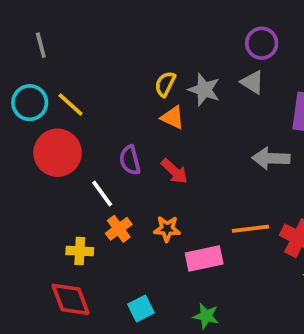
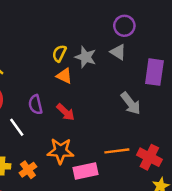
gray arrow: (271, 158) -> (131, 103), turned -130
orange cross: (119, 229) -> (28, 170), moved
orange star: (167, 229) -> (61, 151), size x1.5

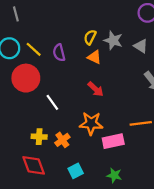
gray triangle: (118, 52) -> (141, 46), moved
purple semicircle: (35, 105) -> (59, 53), moved

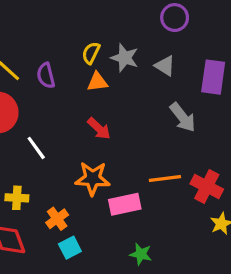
orange triangle: (94, 57) -> (97, 82), turned -32
orange cross: (62, 140) -> (57, 219), moved
green star: (114, 175) -> (141, 254), moved

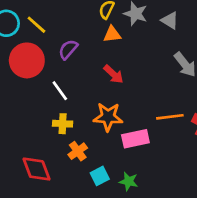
purple semicircle: (46, 75) -> (68, 49), moved, turned 55
yellow cross: (17, 198) -> (63, 124), moved
cyan square: (70, 248) -> (100, 176), moved
green star: (141, 254) -> (129, 181), moved

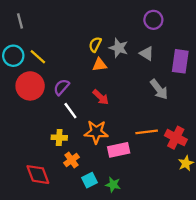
purple semicircle: (68, 49) -> (61, 87), moved
white line: (60, 91) -> (70, 111), moved

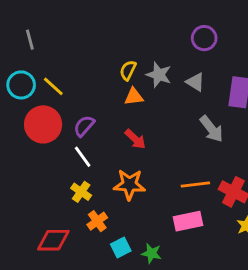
white line: (70, 111) -> (83, 157), moved
yellow cross: (59, 138) -> (81, 192), turned 32
pink rectangle: (119, 150) -> (188, 221), moved
red diamond: (38, 175) -> (53, 240), turned -70

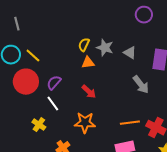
purple circle: (204, 38) -> (144, 15), moved
yellow cross: (81, 192) -> (39, 125), moved

